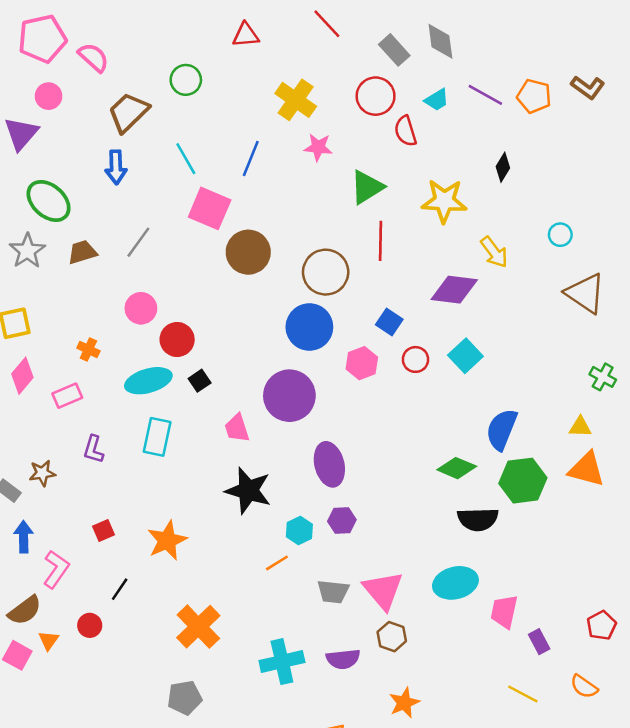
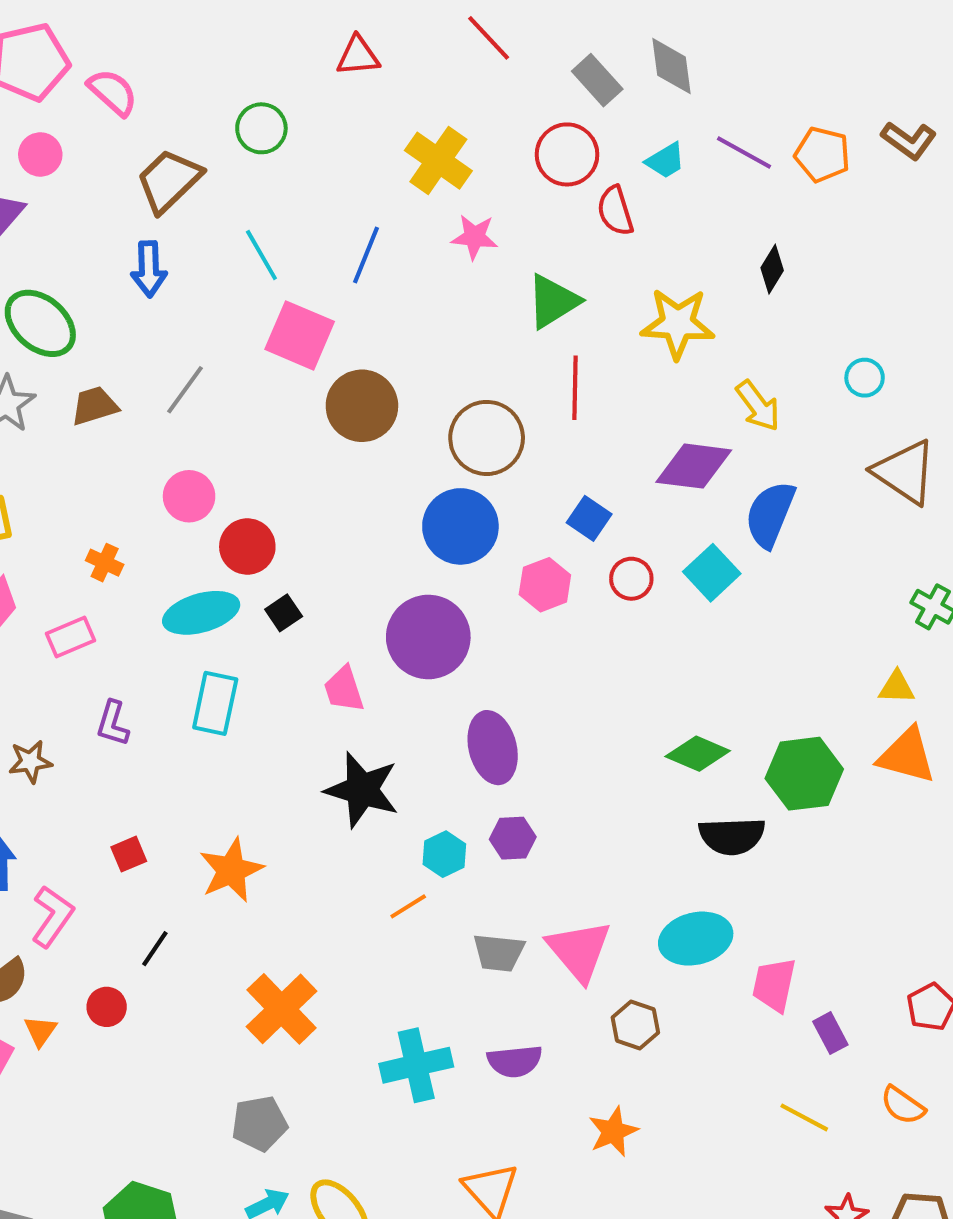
blue semicircle: (502, 429) -> (770, 514), moved
brown hexagon: (392, 637) -> (635, 1025), moved

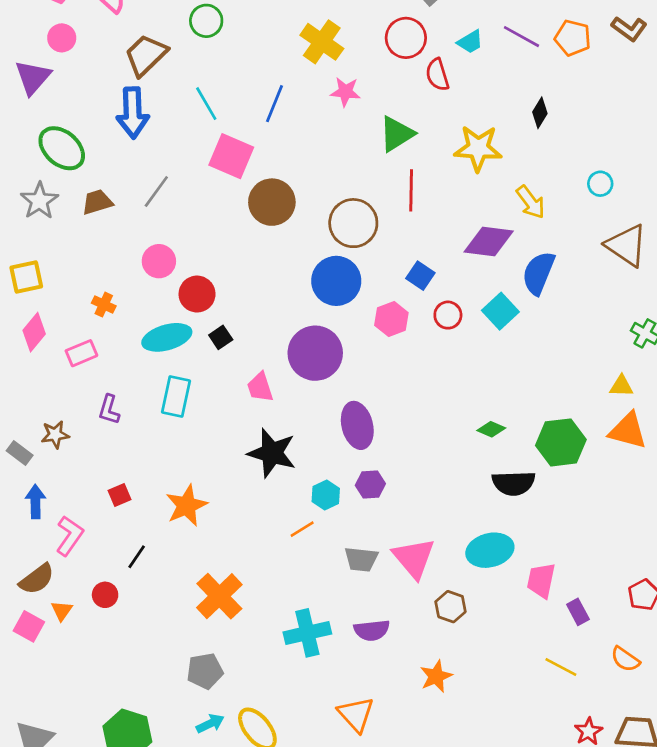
blue arrow: (149, 269) -> (133, 113), size x1.4
green diamond: (698, 754) -> (491, 429), size x0.7

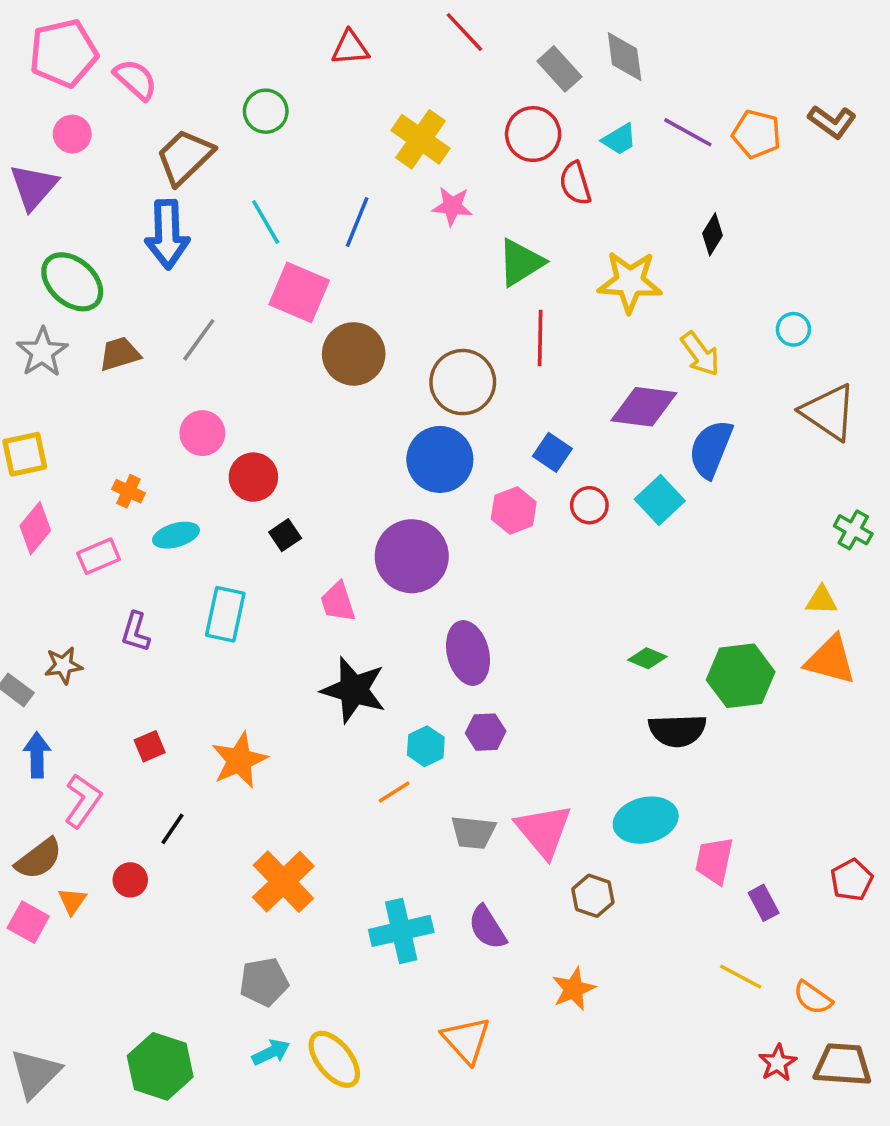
cyan ellipse: (167, 337) -> (176, 535), moved, size x0.7
purple semicircle: (372, 630) -> (487, 927), turned 64
orange semicircle: (625, 659) -> (813, 998), moved

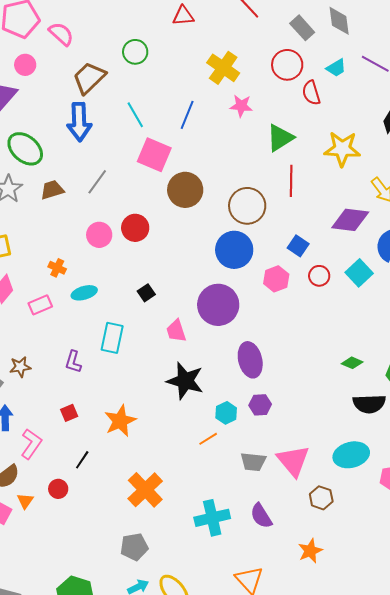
red circle: (253, 477) -> (135, 228), moved
purple L-shape: (136, 632) -> (73, 362), moved

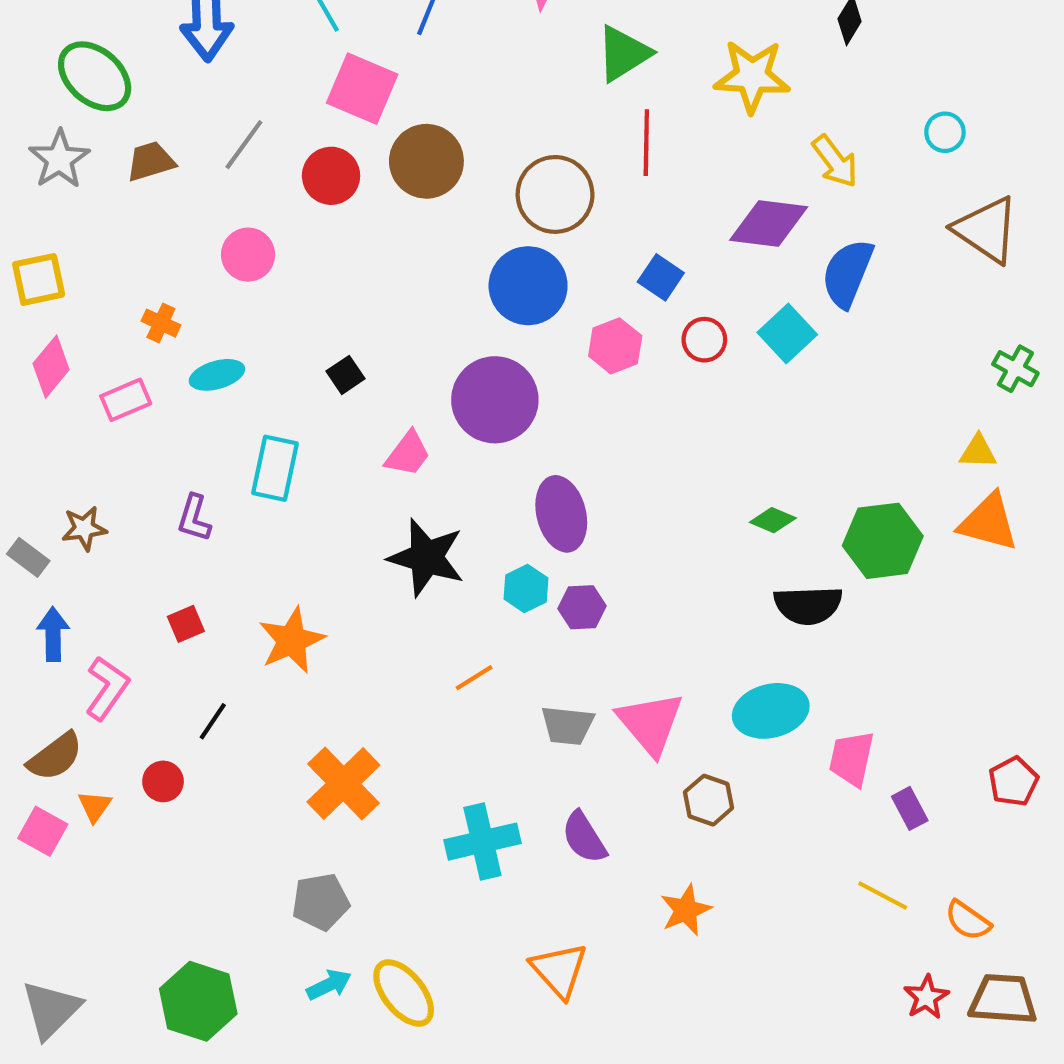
red circle: (135, 228) -> (331, 176), moved
pink trapezoid: (176, 331) -> (408, 454), turned -125
cyan hexagon: (226, 413) -> (526, 589), moved

